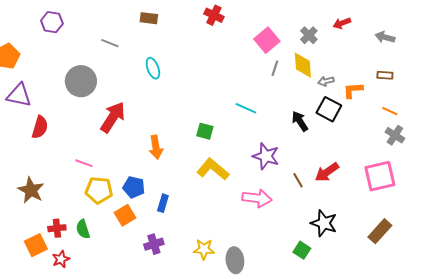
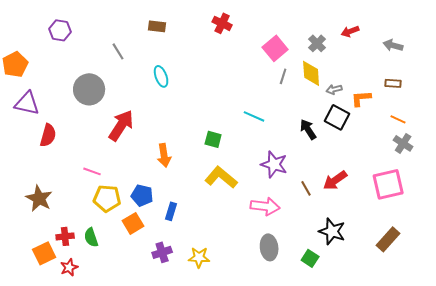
gray line: (110, 43) -> (118, 51), turned 36
yellow star: (204, 249) -> (199, 257), moved
gray ellipse: (235, 260) -> (269, 247), moved

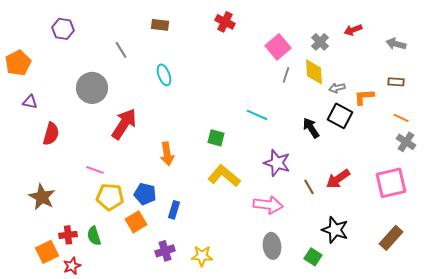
purple triangle: (27, 103) -> (30, 102), size x0.6

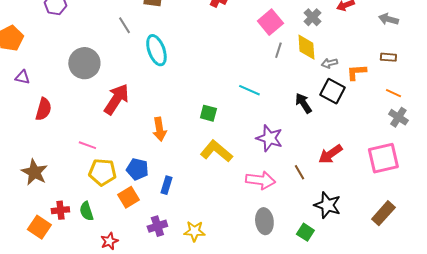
gray line: (121, 50) -> (124, 25), moved
cyan ellipse: (164, 75) -> (156, 50), size x1.4
brown line: (309, 187) -> (299, 172), moved
orange square: (47, 252) -> (39, 227), turned -30
red star: (72, 266) -> (109, 241), moved

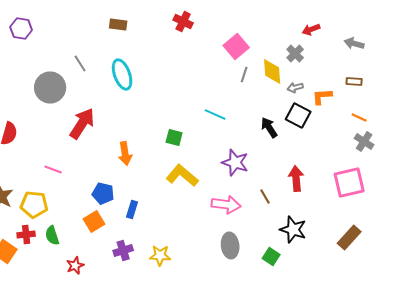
gray cross: (312, 17) -> (295, 54), moved
gray line: (124, 25) -> (80, 64), moved
red arrow: (330, 154) -> (296, 178), turned 120
yellow pentagon: (102, 172) -> (34, 204), moved

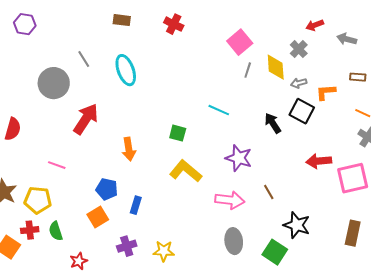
red cross: (183, 22) -> (174, 24), moved
gray arrow: (354, 44) -> (347, 39), moved
red arrow: (296, 178) -> (319, 161), moved, turned -90
brown rectangle: (349, 238) -> (353, 233), turned -30
green square: (271, 256) -> (275, 252), size x1.4

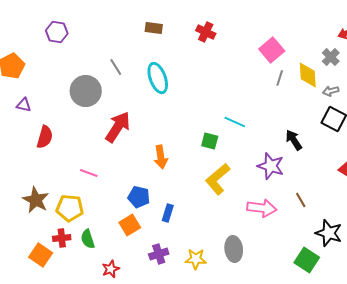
cyan line: (219, 110) -> (235, 122), moved
black arrow: (273, 123) -> (294, 140), moved
yellow L-shape: (186, 171) -> (218, 179), turned -80
gray ellipse: (234, 241) -> (234, 249), moved

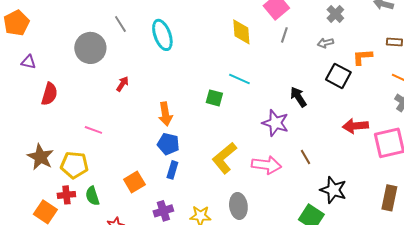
yellow diamond: (308, 75) -> (241, 32), moved
gray arrow: (331, 91) -> (325, 43), moved
red arrow: (118, 127) -> (122, 84), size x0.5
yellow L-shape: (218, 179) -> (224, 158), moved
blue pentagon: (139, 197) -> (168, 144), moved

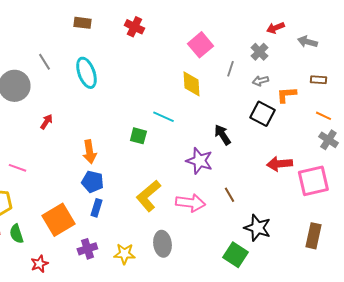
yellow diamond: (241, 32) -> (191, 84), moved
gray line: (284, 35) -> (230, 69), moved
gray arrow: (325, 43) -> (260, 81), moved
orange square: (134, 182) -> (58, 220), size x1.5

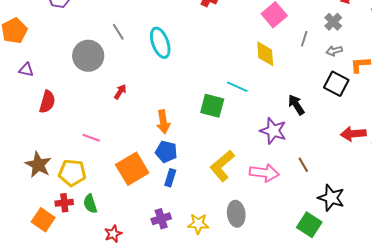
green square: (138, 136) -> (212, 106), size x1.4
orange square: (58, 220) -> (132, 169), moved

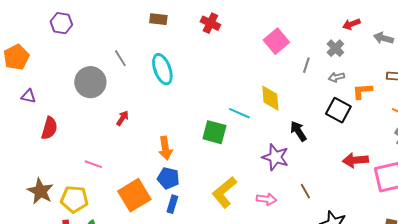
yellow diamond: (265, 54) -> (270, 98), moved
pink arrow: (264, 173) -> (266, 199), size x0.7

